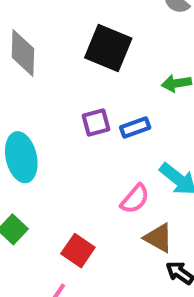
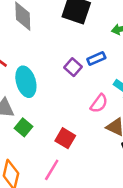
purple square: (96, 123) -> (73, 67), moved, turned -30

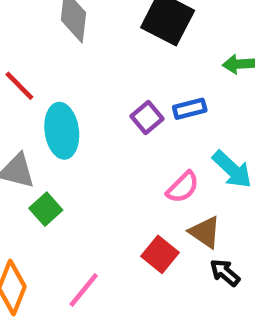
red square: (65, 138) -> (160, 254), moved

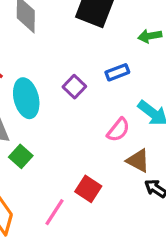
purple square: (147, 118) -> (74, 87), moved
red square: (160, 254) -> (88, 189), moved

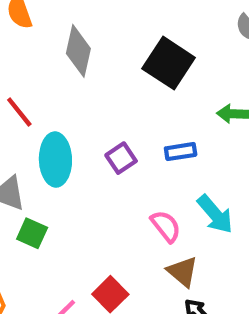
pink semicircle: (118, 130) -> (166, 226), turned -90
green square: (21, 156) -> (32, 233), turned -30

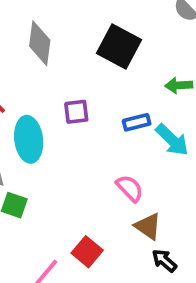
purple square: (121, 158) -> (76, 112), moved, turned 32
cyan arrow: (215, 214) -> (172, 140), moved

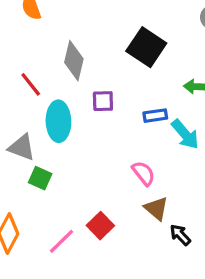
gray diamond: (40, 43) -> (74, 61), moved
black arrow: (164, 261) -> (180, 235), moved

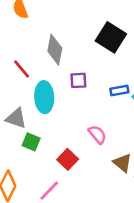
pink semicircle: (144, 173) -> (97, 134), moved
red square: (100, 226) -> (68, 159), moved

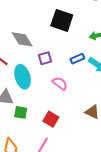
gray diamond: (55, 50) -> (22, 39), turned -30
pink semicircle: (97, 134) -> (60, 83), moved

